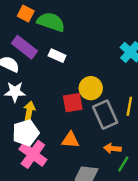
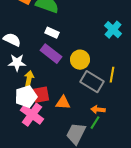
purple rectangle: (25, 47) -> (51, 54), moved
red square: (73, 103) -> (41, 95), moved
gray rectangle: (105, 115) -> (92, 82), turned -35
green line: (123, 164) -> (95, 123), moved

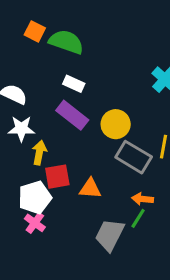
white pentagon: (26, 97) -> (35, 197), moved
pink cross: (32, 115) -> (35, 223), moved, size x0.6

